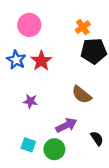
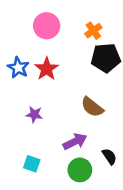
pink circle: (29, 25) -> (47, 26), moved
green circle: (54, 149) -> (80, 170), moved

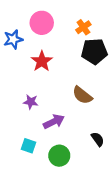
blue star: (18, 68) -> (13, 39), moved, turned 30
purple arrow: (75, 142) -> (54, 122), moved
green circle: (80, 170) -> (59, 156), moved

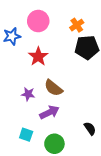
brown semicircle: (82, 95) -> (53, 88), moved

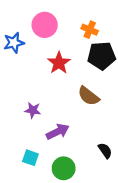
orange cross: (77, 25) -> (90, 30), turned -32
red star: (38, 57) -> (59, 63), moved
brown semicircle: (53, 88) -> (89, 96), moved

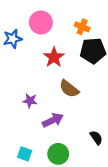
brown semicircle: (89, 96) -> (69, 89), moved
cyan square: (30, 158) -> (25, 154), moved

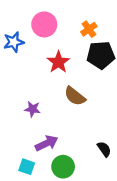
orange cross: (82, 27) -> (89, 29), turned 32
purple arrow: (53, 120) -> (47, 143), moved

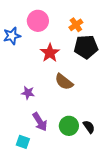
purple arrow: (47, 143) -> (40, 122), turned 84
green circle: (63, 167) -> (69, 126), moved

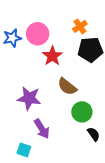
pink circle: (38, 21) -> (38, 34), moved
purple star: (28, 93) -> (29, 98), size x1.6
green circle: (69, 126) -> (82, 112), moved

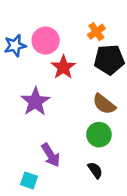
brown semicircle: (67, 87) -> (104, 104), moved
purple star: (29, 98) -> (35, 102), moved, turned 30
black semicircle: (94, 134) -> (95, 170), moved

